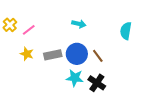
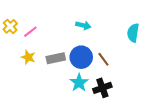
cyan star: (75, 78) -> (79, 83), turned 30
black cross: (97, 83) -> (102, 88), turned 36

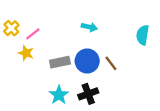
yellow star: (28, 57) -> (26, 53), moved
cyan star: (79, 83) -> (59, 95), moved
black cross: (102, 88) -> (88, 94), moved

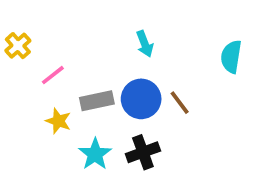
cyan arrow: (89, 27) -> (145, 44), turned 56
pink line: (33, 34) -> (53, 75), moved
yellow star: (26, 53) -> (58, 121), moved

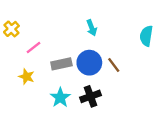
yellow star: (58, 121) -> (27, 77), moved

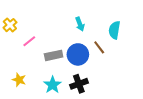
cyan semicircle: (146, 36) -> (114, 30), moved
brown line: (114, 65) -> (99, 47), moved
yellow star: (27, 77) -> (19, 80), moved

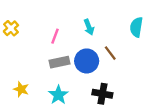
cyan semicircle: (114, 30) -> (136, 27), moved
pink line: (29, 41) -> (55, 36), moved, turned -32
black cross: (79, 84) -> (102, 94), moved, turned 30

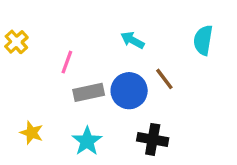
cyan arrow: (89, 27) -> (132, 40), turned 140
pink line: (55, 36) -> (67, 62), moved

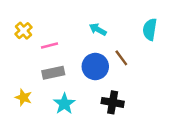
yellow cross: (16, 42) -> (24, 31), moved
pink line: (67, 62) -> (49, 45), turned 56
gray rectangle: (89, 92) -> (53, 73), moved

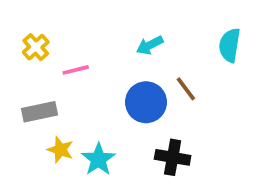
cyan arrow: (98, 29) -> (150, 45), turned -56
gray rectangle: (53, 73) -> (40, 112), moved
yellow star: (24, 97) -> (60, 150), moved

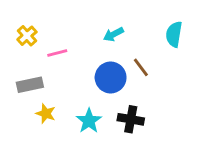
cyan star: (98, 159) -> (89, 121), moved

